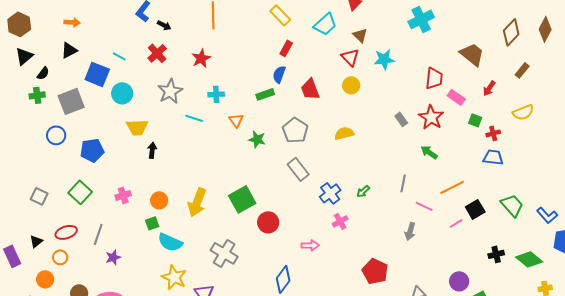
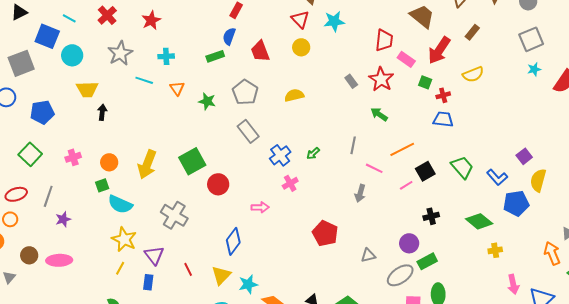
red arrow: (489, 88) -> (439, 50), size x1.8
orange triangle: (236, 120) -> (177, 88), moved
black cross: (496, 254) -> (431, 216), moved

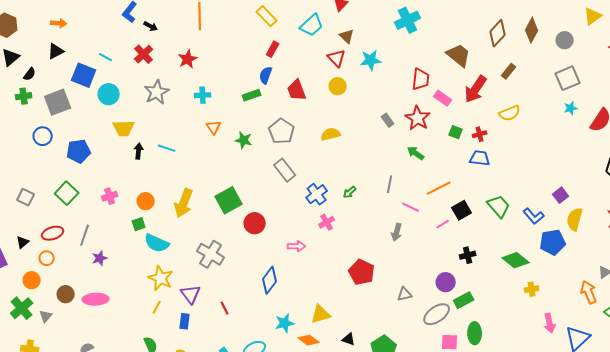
cyan line: (144, 80) -> (167, 148), moved
green square: (425, 82) -> (456, 132), moved
yellow triangle: (221, 275) -> (321, 314), moved, turned 30

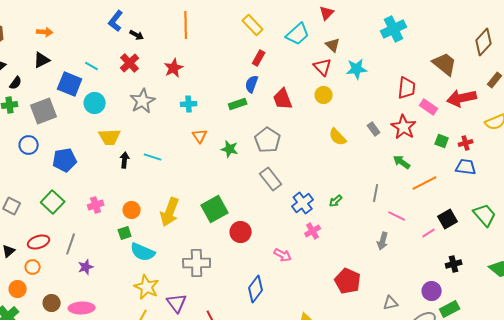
red arrow: (476, 89) -> (462, 98), turned 44
yellow semicircle: (331, 134) -> (338, 137), moved, turned -120
orange line: (439, 188) -> (425, 183), moved
pink arrow: (297, 246) -> (283, 255), turned 30
gray cross: (211, 254) -> (197, 263), turned -32

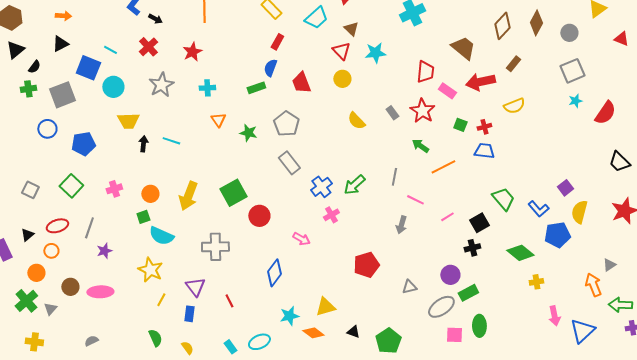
green arrow: (336, 201) -> (354, 185), size x1.6
black square: (448, 219) -> (479, 223), moved
red pentagon: (348, 281) -> (366, 265), turned 30
yellow star: (147, 287) -> (150, 270), moved

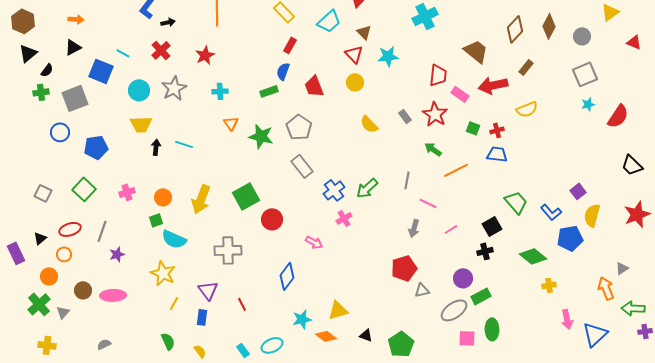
black arrow: (155, 19) -> (168, 22), turned -40
cyan circle: (113, 87) -> (139, 90), moved
green star: (248, 133) -> (261, 136), size x1.4
pink line: (447, 217) -> (451, 229), moved
red pentagon: (366, 265) -> (404, 268), moved

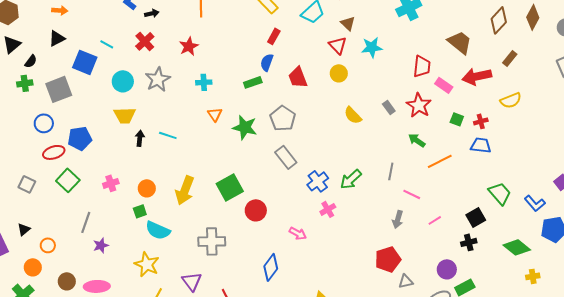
red ellipse: (70, 229) -> (54, 152), moved

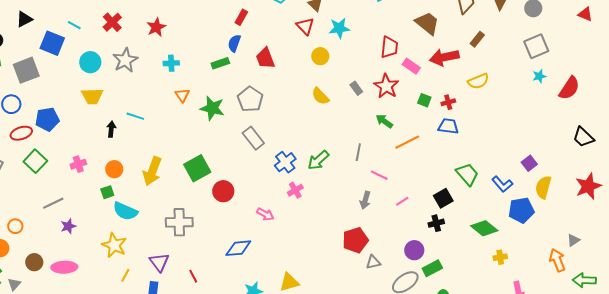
yellow circle: (339, 73) -> (320, 56), moved
black arrow: (140, 138) -> (111, 129), moved
gray line: (86, 222) -> (53, 203), turned 45
blue diamond: (271, 267) -> (238, 248), turned 48

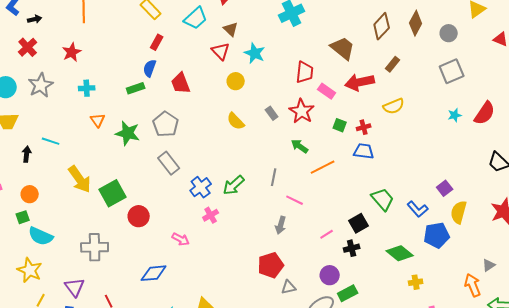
cyan star: (339, 28) -> (255, 53), turned 30
cyan star: (539, 76) -> (455, 115), moved
yellow arrow: (152, 171) -> (80, 179), moved, turned -56
pink line: (402, 201) -> (327, 234), moved

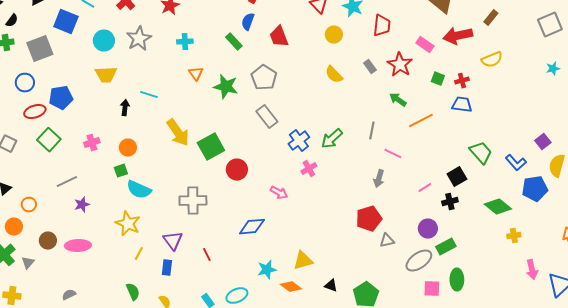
red trapezoid: (305, 72) -> (382, 26), moved
green rectangle: (136, 88) -> (234, 42), turned 66

